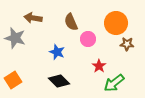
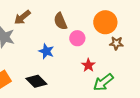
brown arrow: (33, 18) -> (22, 17), turned -48
black diamond: (59, 81) -> (36, 81), moved

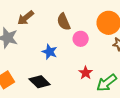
red star: (88, 65) -> (86, 73), moved

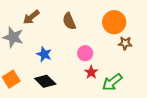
pink circle: (81, 39) -> (85, 53), moved
blue star: (50, 52) -> (44, 54), moved

